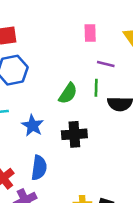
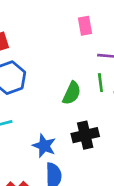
blue star: (33, 125) -> (44, 146), moved

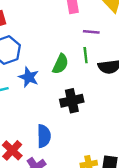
blue star: (44, 146) -> (29, 77), moved

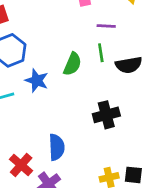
black cross: (72, 101) -> (106, 115), moved

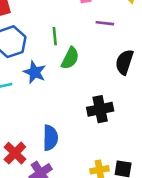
green line: (101, 53) -> (55, 36), moved
black semicircle: (129, 65) -> (124, 62), turned 115

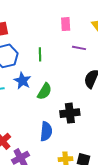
green semicircle: (70, 58) -> (45, 91), moved
blue semicircle: (50, 138) -> (46, 131), moved

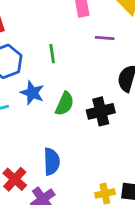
black cross: (70, 113) -> (101, 111), moved
blue semicircle: (46, 131) -> (52, 162), moved

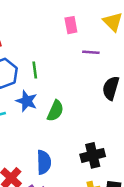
green line: (52, 54) -> (35, 70), moved
black cross: (101, 111) -> (93, 155), moved

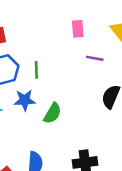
blue star: (27, 101) -> (25, 100), turned -30

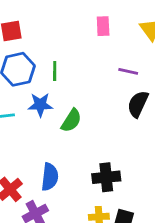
purple line: (95, 58) -> (128, 71), moved

